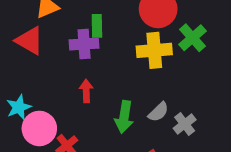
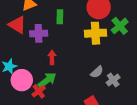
purple cross: (84, 44) -> (39, 33), moved
green arrow: (124, 117) -> (47, 80), moved, turned -138

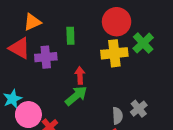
red arrow: (52, 57) -> (80, 75), moved
gray semicircle: (97, 72) -> (117, 116), moved, turned -48
green arrow: (47, 80) -> (76, 96), moved

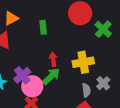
yellow cross: (114, 53) -> (83, 62), moved
purple cross: (46, 57) -> (22, 75), moved, turned -30
pink circle: (28, 115) -> (32, 86), moved

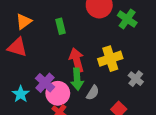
red arrow: (53, 59) -> (77, 60), size x1.5
green arrow: (51, 76) -> (77, 79), turned 138
gray semicircle: (86, 90) -> (93, 93), moved, turned 48

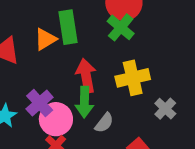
green cross: (127, 19) -> (121, 27), moved
orange triangle: (24, 21) -> (45, 39), moved
green rectangle: (61, 26) -> (68, 27), size x1.5

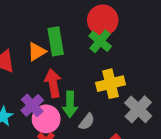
red arrow: (86, 76) -> (53, 83), moved
gray cross: (165, 109) -> (138, 109), size x1.5

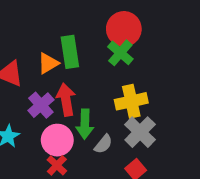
purple cross: (32, 105) -> (41, 105), moved
gray cross: (138, 109) -> (140, 132), moved

